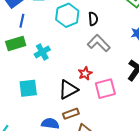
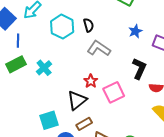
cyan square: (28, 88) -> (49, 120), moved

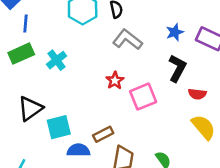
blue star: (135, 31) -> (175, 32), moved
black triangle: (77, 100) -> (30, 109), moved

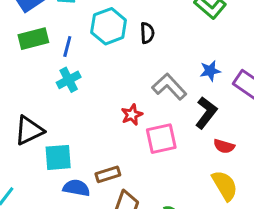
blue line: (25, 24) -> (67, 46), moved
gray L-shape: (127, 40) -> (169, 86), moved
green rectangle: (21, 54) -> (33, 39), moved

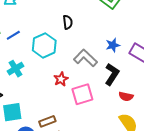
cyan hexagon: (109, 26) -> (44, 45), moved
blue line: (67, 46) -> (13, 35), turned 48
cyan cross: (69, 80) -> (16, 69), moved

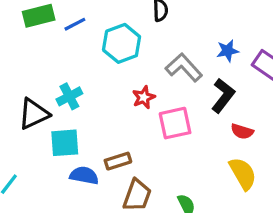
cyan cross: (16, 69) -> (69, 96), moved

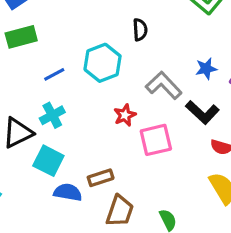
blue line: (75, 24) -> (54, 74), moved
black L-shape: (223, 96) -> (202, 112), turned 96
cyan square: (65, 143) -> (48, 161), turned 32

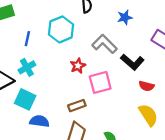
blue star: (206, 69) -> (125, 17), moved
blue line: (54, 74) -> (27, 39), turned -48
brown rectangle: (101, 178) -> (77, 106), moved

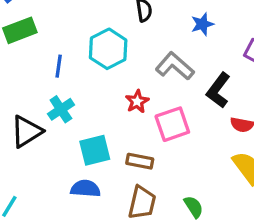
black L-shape: (132, 62) -> (218, 90), turned 90
cyan square: (25, 99) -> (95, 150), moved, turned -35
brown rectangle: (77, 106) -> (140, 161), turned 35

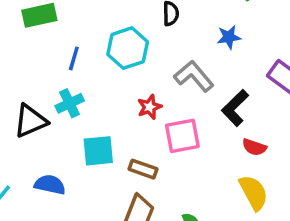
blue semicircle: (85, 189) -> (50, 185), moved

